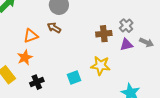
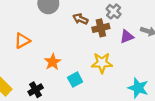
gray cross: (126, 26) -> (114, 11), moved
brown arrow: (54, 28) -> (80, 19), moved
orange star: (25, 58) -> (53, 62), moved

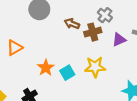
cyan square: (75, 80) -> (67, 73), moved

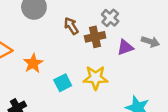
brown arrow: (72, 24) -> (71, 26), turned 32
orange star: (46, 68) -> (33, 63), moved

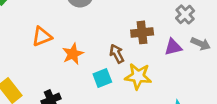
gray cross: (110, 18) -> (185, 14), moved
brown arrow: (71, 26) -> (117, 54), moved

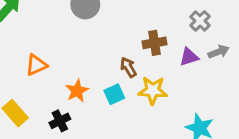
orange triangle: (42, 37) -> (36, 65), moved
gray arrow: (201, 44) -> (219, 52), turned -42
orange star: (73, 54) -> (77, 91), moved

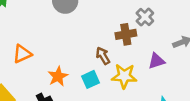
gray cross: (200, 21) -> (145, 17), moved
purple triangle: (189, 57) -> (156, 61), moved

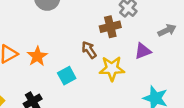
orange star: (58, 76) -> (37, 56), moved
cyan square: (91, 79) -> (67, 76), moved

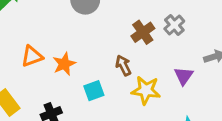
brown cross: (110, 27) -> (143, 32), moved, turned -30
purple triangle: (143, 51) -> (184, 76), turned -42

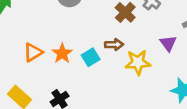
brown arrow: (123, 65) -> (114, 45), turned 126
cyan square: (94, 91) -> (91, 57), moved

